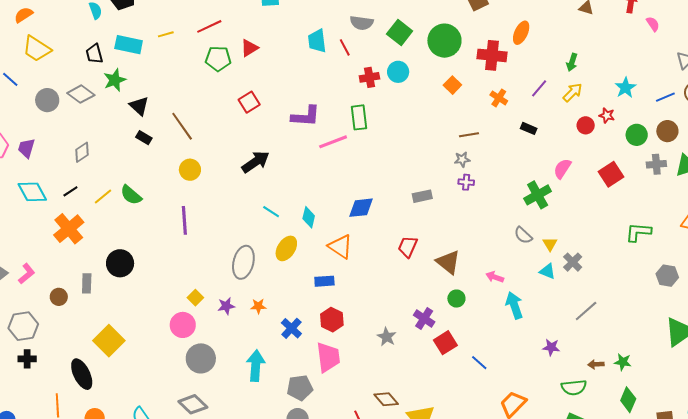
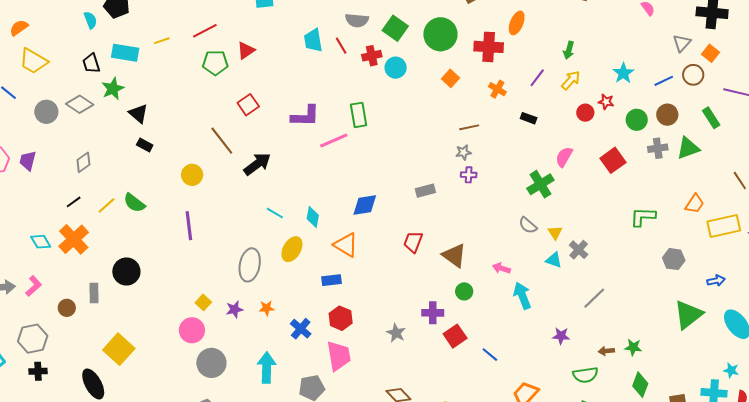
red cross: (369, 77) -> (372, 56), moved
brown line: (182, 126) -> (222, 141), moved
cyan diamond: (32, 192) -> (41, 242), moved, size x0.7
purple cross: (424, 318) -> (433, 313), turned -30

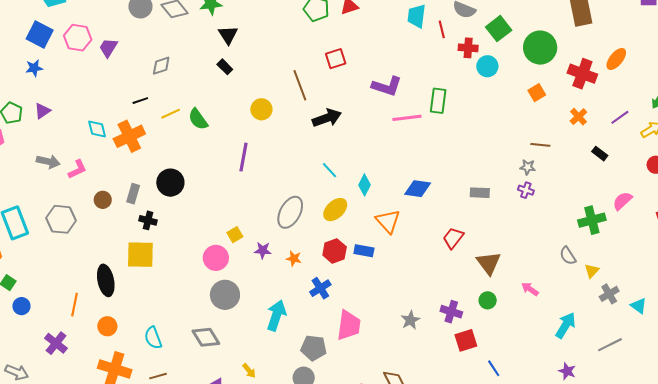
cyan triangle: (554, 260) -> (639, 306), moved
cyan arrow: (522, 296) -> (566, 325), moved, turned 36
red hexagon: (341, 318) -> (335, 251), moved
yellow square: (119, 349) -> (140, 255), turned 32
black cross: (38, 371) -> (148, 220), moved

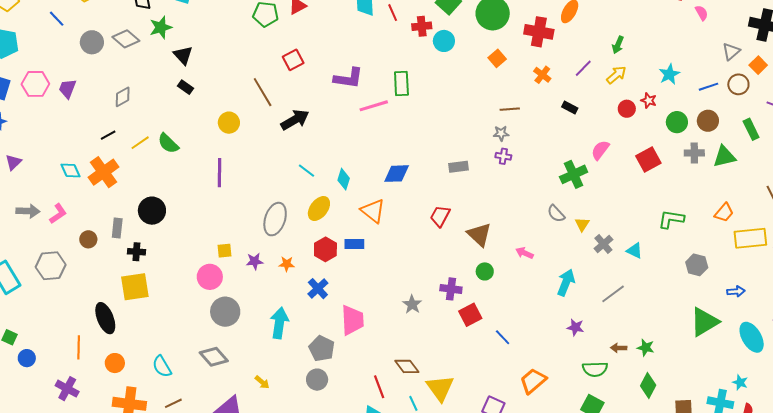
yellow square: (235, 235) -> (224, 251), turned 35
gray pentagon: (314, 348) -> (322, 348), turned 30

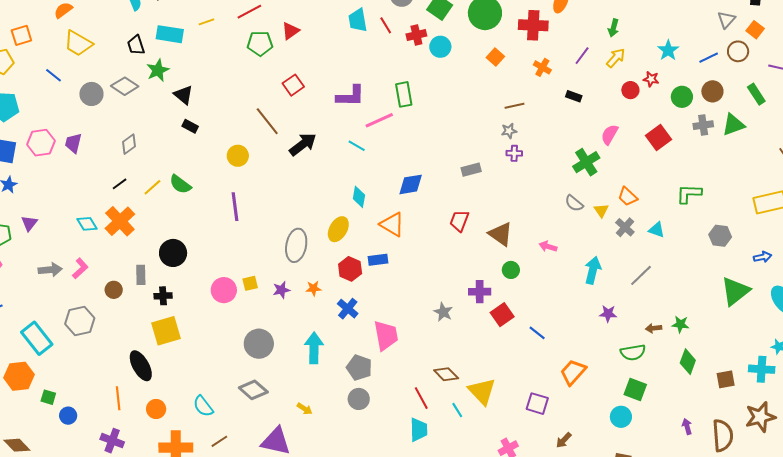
cyan line: (306, 171) -> (357, 146), moved
orange trapezoid: (724, 213) -> (628, 197), moved, turned 100
pink circle: (210, 277) -> (224, 290), moved

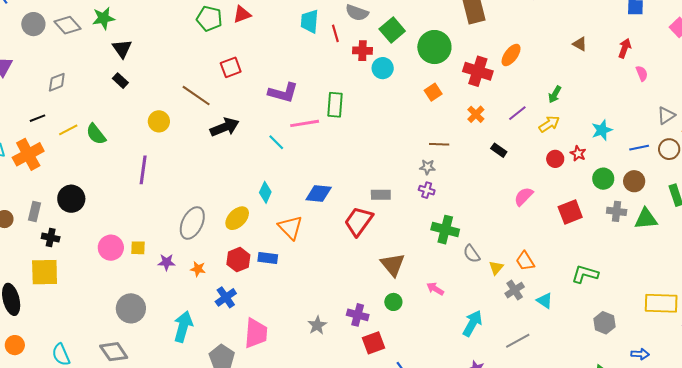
brown line: (267, 121) -> (196, 96), turned -32
green cross: (586, 162) -> (445, 230), moved, turned 32
red trapezoid: (459, 221) -> (359, 221), moved, size x1.4

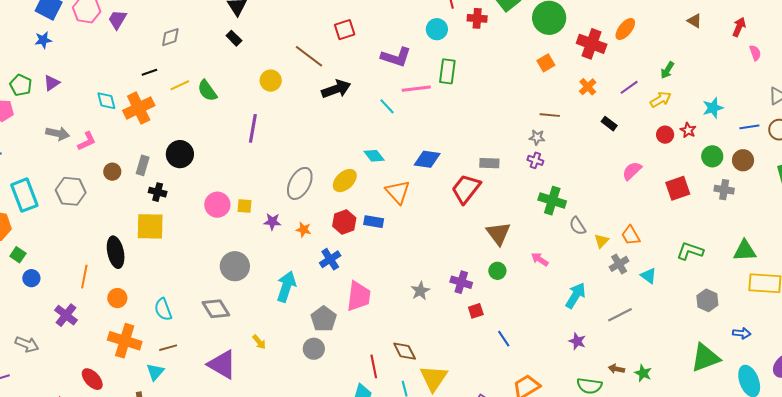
cyan circle: (383, 68) -> (437, 29), moved
cyan diamond: (265, 192) -> (374, 156), turned -65
green triangle: (646, 219) -> (745, 251), moved
red square: (374, 343) -> (476, 311), size x0.7

